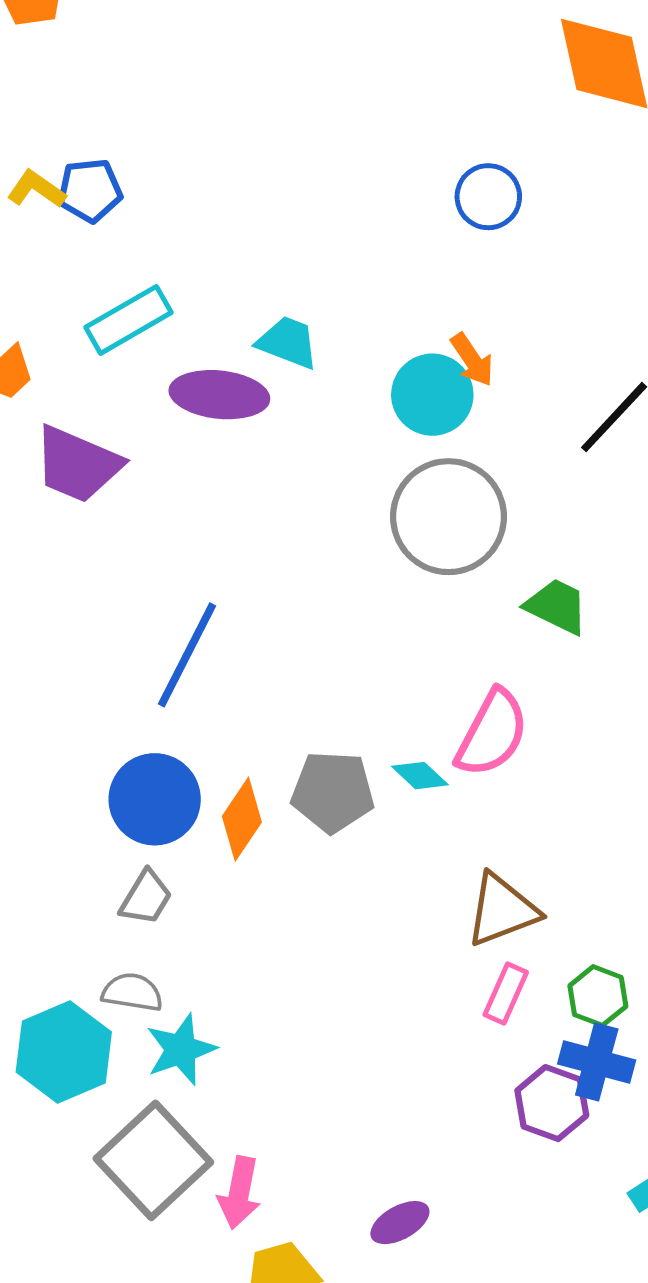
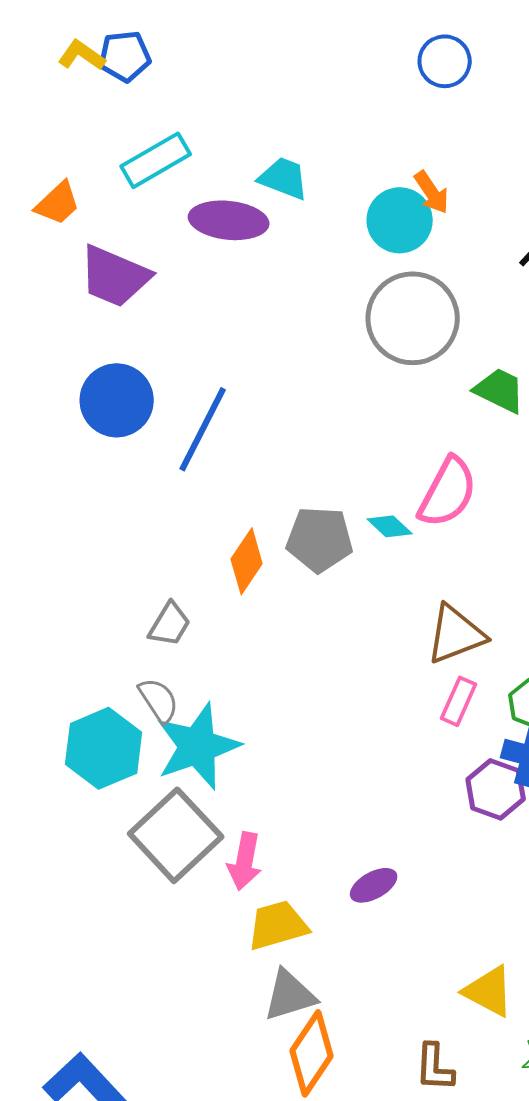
blue circle: (155, 799) -> (117, 400), moved
gray semicircle: (132, 992) -> (159, 700), turned 48
cyan star: (181, 1050) -> (198, 746), size x1.5

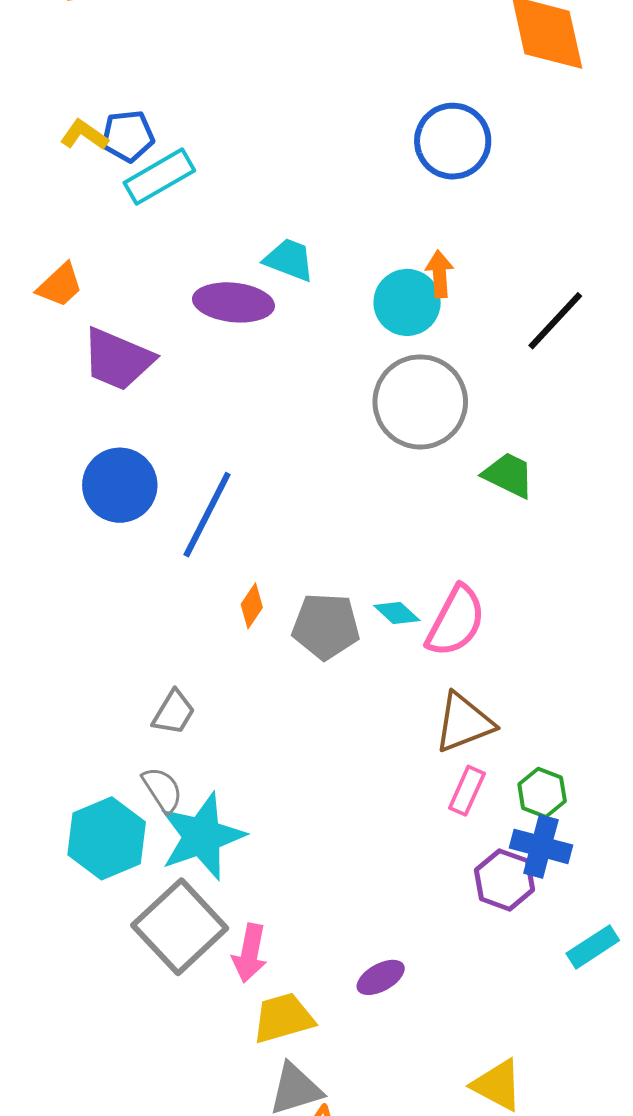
blue circle: (445, 61) -> (453, 141), size x1.4
cyan rectangle: (156, 160) -> (159, 177), moved
orange arrow: (432, 192) -> (439, 274), turned -150
pink semicircle: (448, 492) -> (456, 621), moved
orange diamond: (247, 561) -> (252, 606), moved, size x0.7

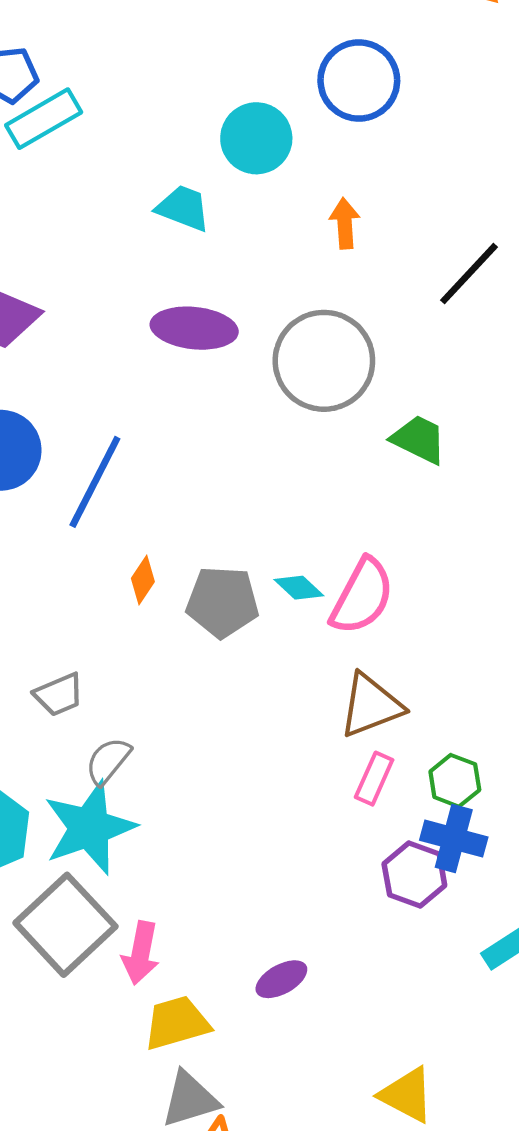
purple ellipse: (233, 302) -> (194, 328), moved
cyan circle: (407, 302) -> (256, 138), moved
gray trapezoid: (174, 713) -> (59, 695), turned 36
gray semicircle: (162, 790) -> (108, 761), moved, turned -108

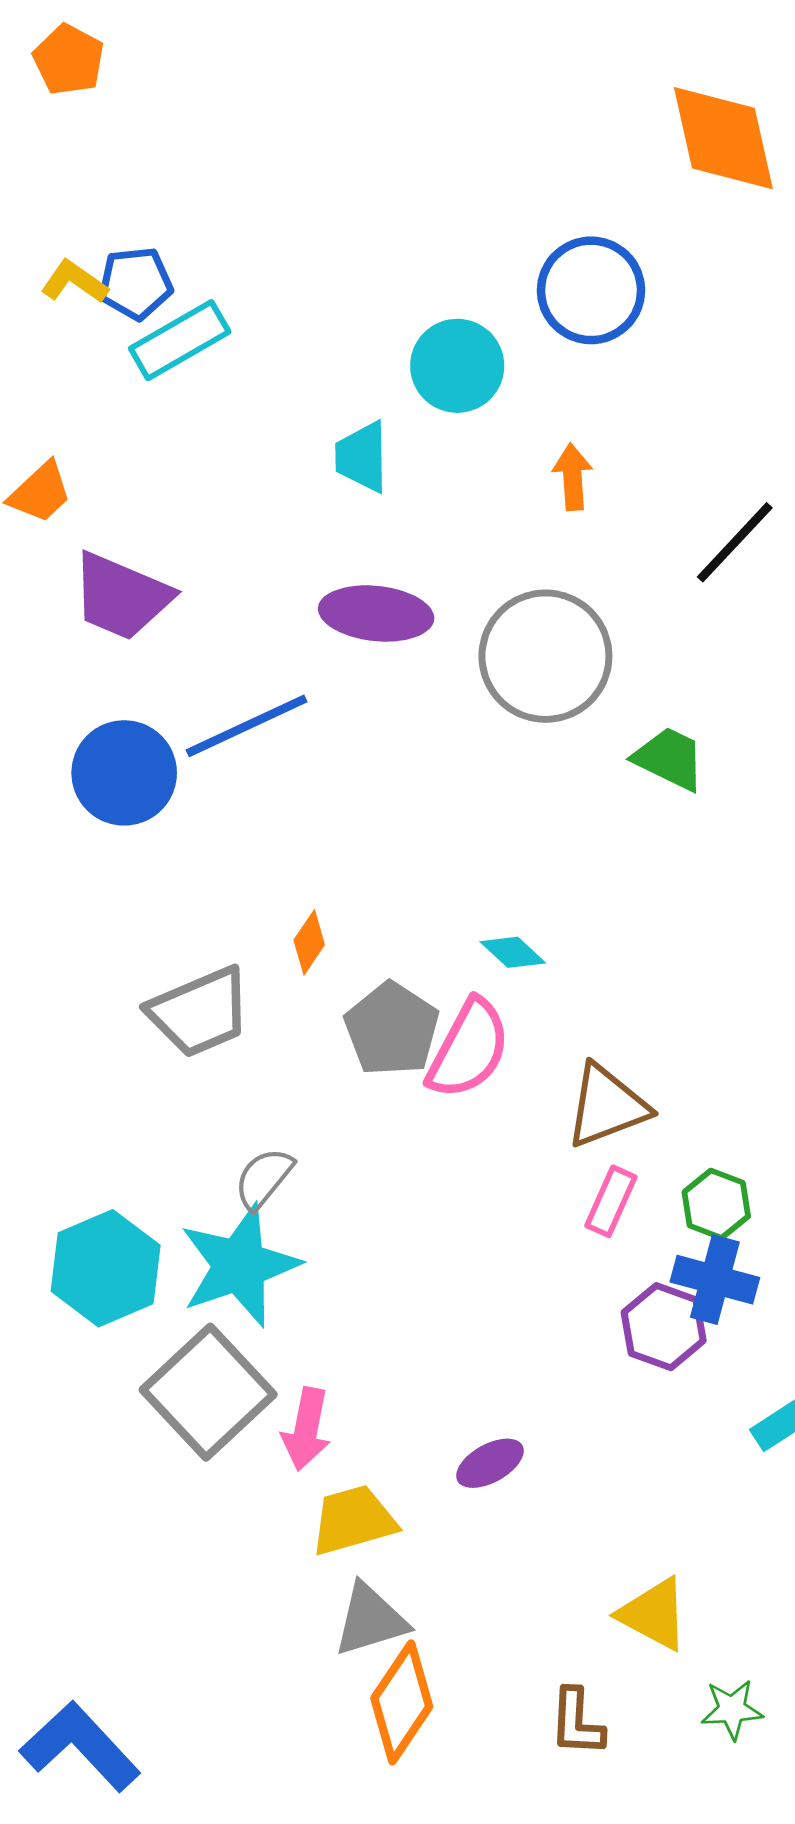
cyan trapezoid: (183, 208) -> (362, 457), turned -112
blue line: (95, 482) -> (247, 726), moved, turned 38
pink semicircle: (362, 596) -> (469, 1049), moved
gray pentagon: (223, 602) -> (392, 1029), moved, turned 30
gray trapezoid: (59, 695) -> (200, 1012), moved, size x1.6

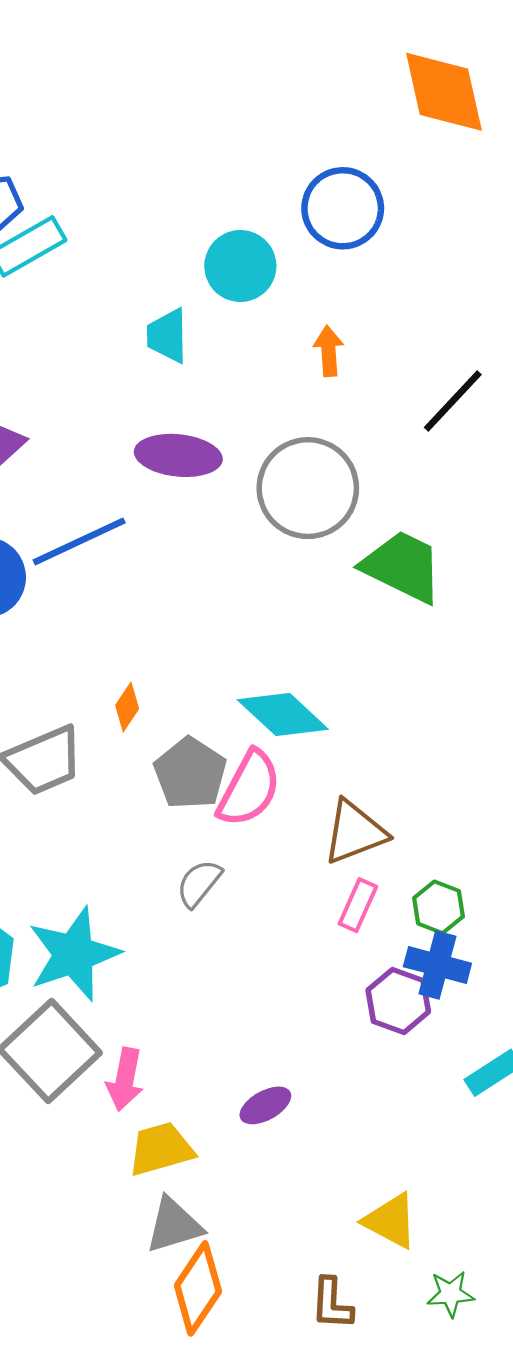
green trapezoid: (669, 759) -> (403, 566), size x1.5
cyan diamond: (513, 952) -> (283, 715), size x1.8
gray semicircle: (264, 1179) -> (199, 883), moved

